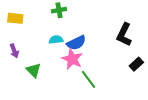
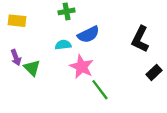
blue semicircle: (76, 43) -> (88, 34), moved
green triangle: (34, 70) -> (32, 68), moved

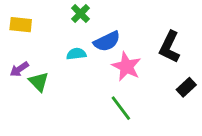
green cross: (67, 11) -> (80, 14), turned -35
purple arrow: (16, 57) -> (19, 69), turned 77
pink star: (81, 67) -> (126, 66), moved

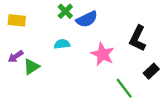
blue semicircle: (107, 41) -> (87, 19), moved
green triangle: (39, 82) -> (31, 67), turned 42
green line: (121, 108) -> (124, 88), moved

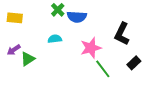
blue semicircle: (87, 19) -> (77, 17), turned 30
pink star: (103, 54) -> (91, 48), turned 30
green line: (124, 88) -> (103, 69), moved

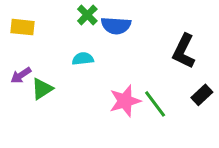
pink star: (91, 48) -> (125, 101), moved

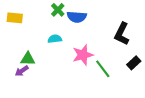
purple arrow: (21, 75) -> (22, 71), moved
green triangle: (42, 89) -> (28, 59), turned 35
pink star: (125, 101) -> (83, 55), moved

